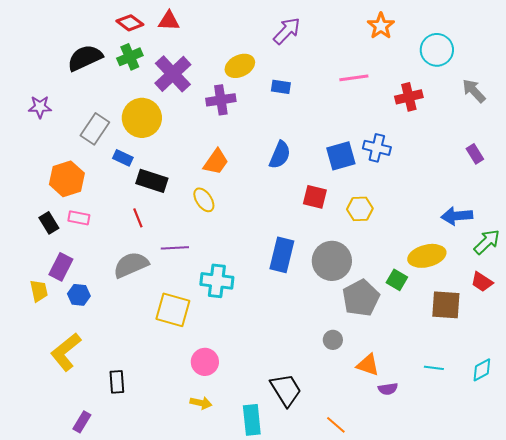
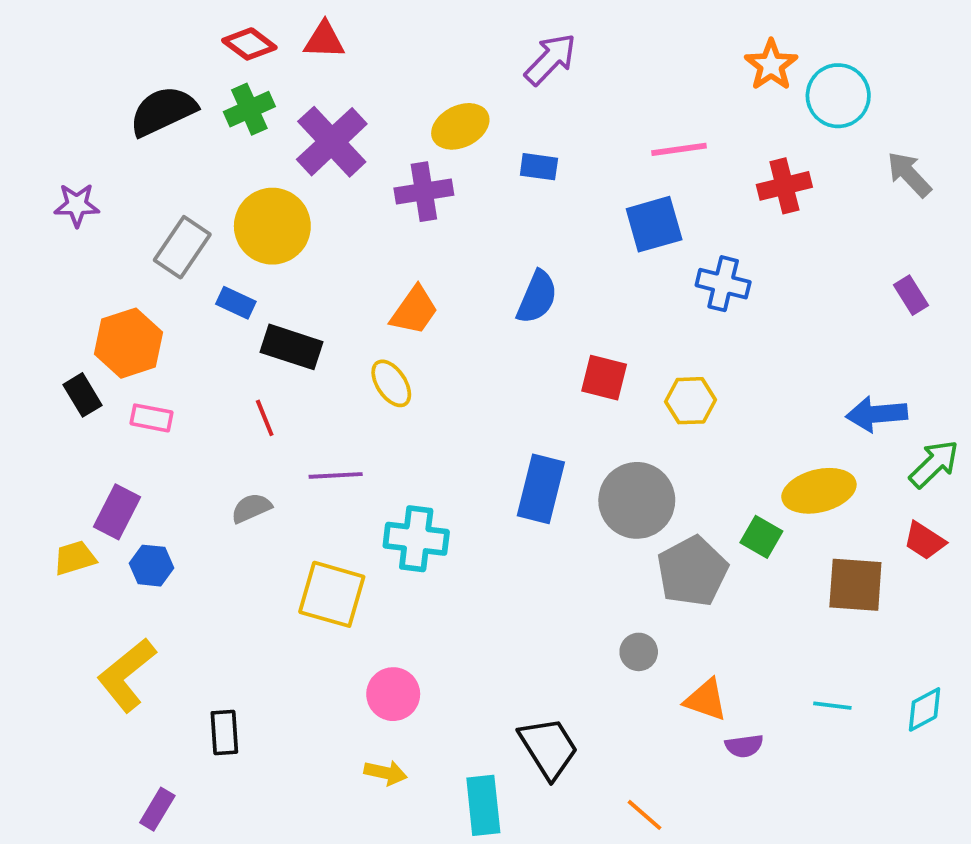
orange star: (381, 26) -> (771, 65), moved
blue square: (341, 156) -> (654, 224), moved
black rectangle: (49, 223) -> (82, 395), moved
gray semicircle: (131, 265) -> (251, 508), size x0.6
yellow trapezoid: (39, 291) -> (75, 558), turned -95

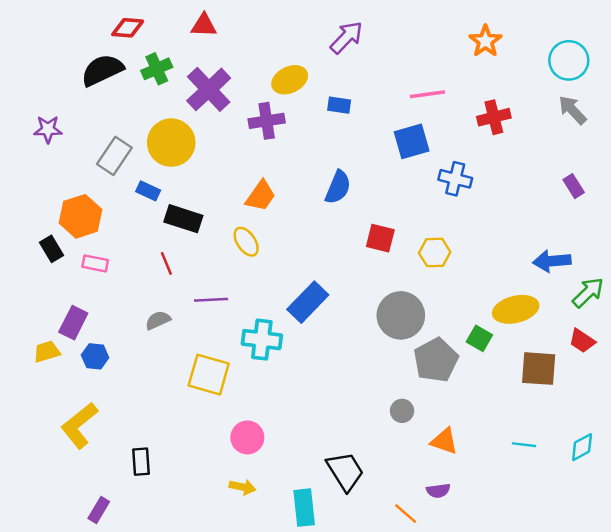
red diamond: (249, 44) -> (128, 28), moved, turned -32
cyan circle: (838, 96) -> (569, 60), moved
blue rectangle: (541, 489) -> (308, 302), moved, turned 30
purple semicircle: (744, 746) -> (438, 491), moved

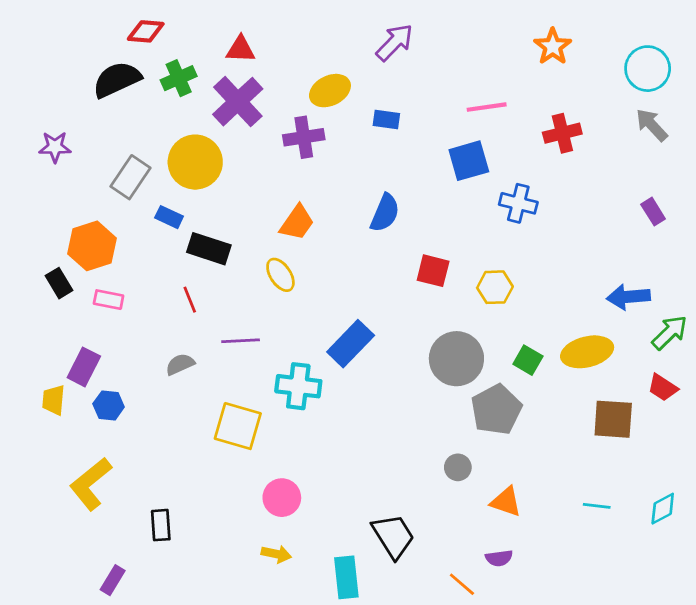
red triangle: (204, 25) -> (241, 49), moved
green square: (479, 338) -> (528, 360), moved
yellow trapezoid: (47, 352) -> (54, 400), turned -68

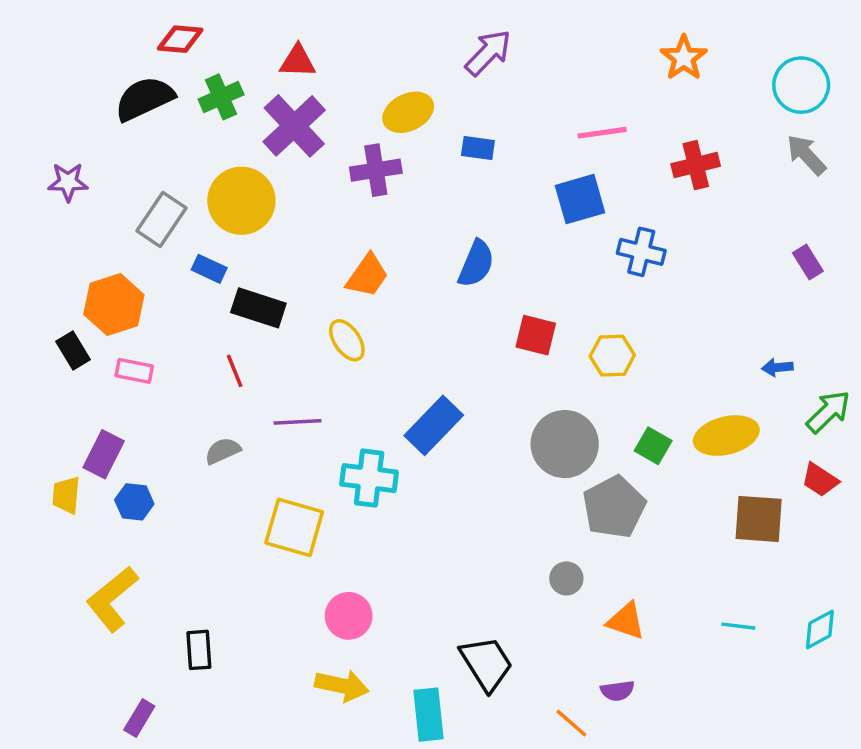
blue arrow: (628, 297) -> (777, 367), size x0.6
yellow arrow: (276, 554) -> (342, 686), size x1.4

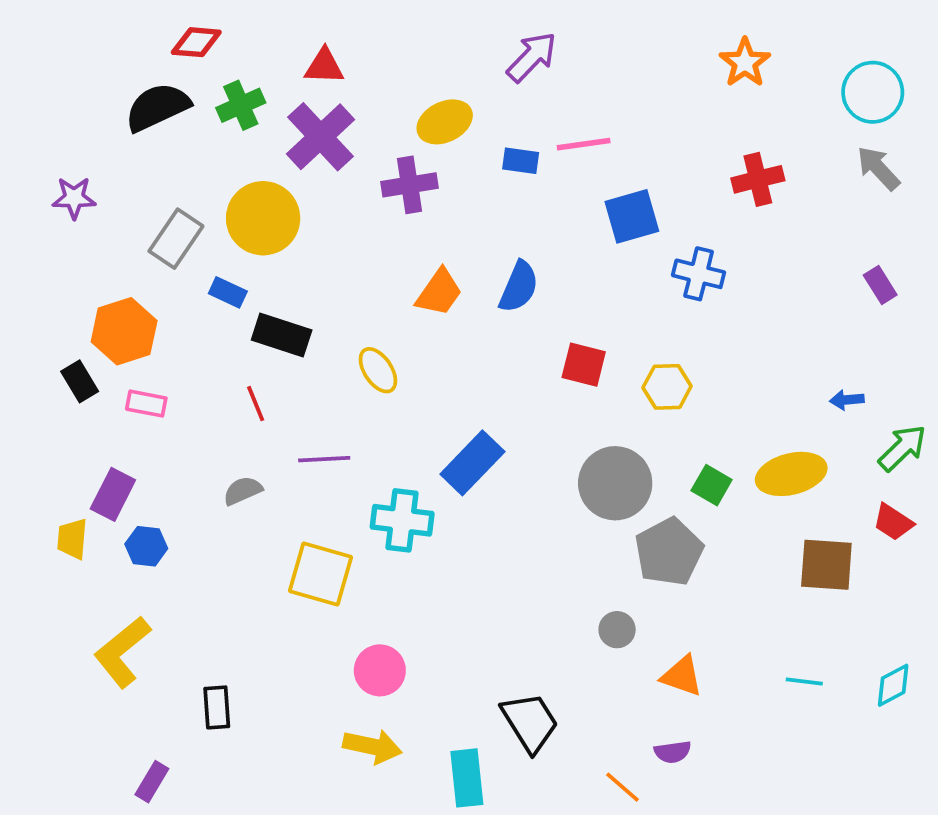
pink line: (602, 133) -> (584, 144), moved
orange trapezoid: (367, 276) -> (439, 292), moved

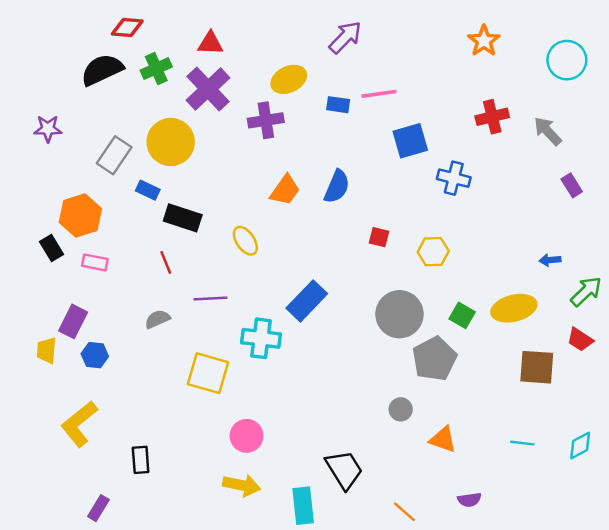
gray arrow: (878, 168) -> (548, 131), moved
red square: (584, 365) -> (379, 237), size x0.7
purple semicircle: (673, 752) -> (469, 500), moved

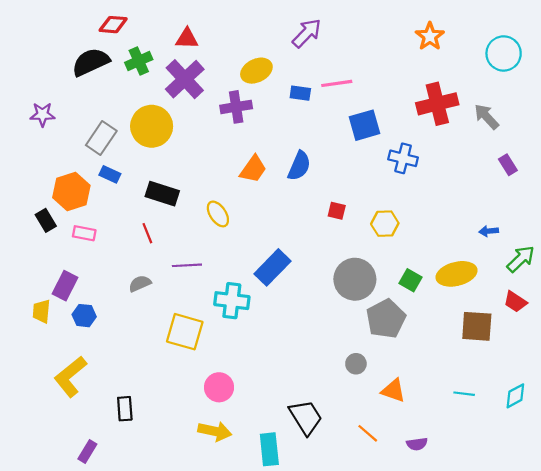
red cross: (492, 117) -> (437, 104), size x1.4
blue rectangle: (148, 190) -> (110, 174), moved
orange line: (404, 512) -> (368, 433), moved

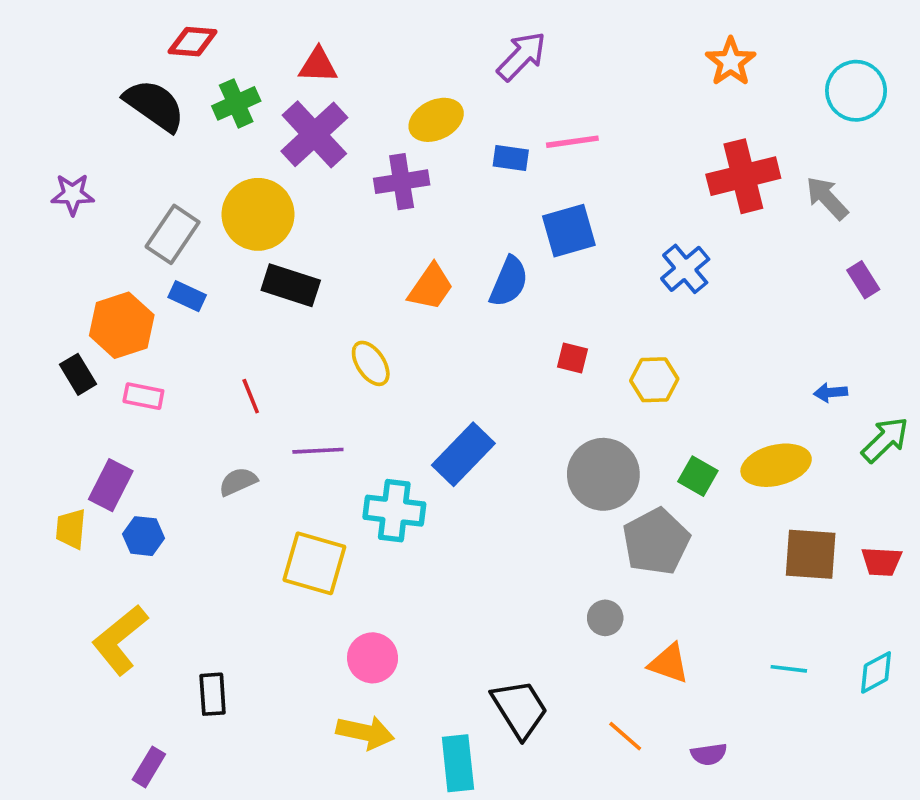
black semicircle: (91, 62) -> (154, 105), turned 60
blue square: (365, 125) -> (569, 231), moved
blue cross: (403, 158) -> (685, 269), turned 36
black rectangle: (162, 194) -> (291, 285), moved
red trapezoid: (515, 302) -> (881, 562), moved, turned -30

